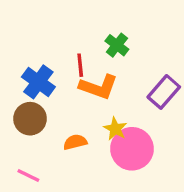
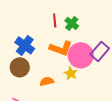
red line: (80, 65) -> (55, 20), moved
pink circle: (132, 149) -> (81, 55), moved

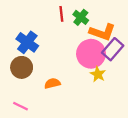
orange L-shape: (61, 48) -> (102, 32), moved
yellow star: (71, 73) -> (98, 74), moved

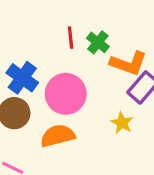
pink circle: (91, 54) -> (66, 94), moved
orange semicircle: (52, 83) -> (58, 136), size x1.5

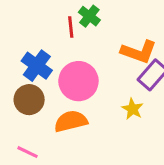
red line: (71, 38) -> (71, 27), moved
green cross: (98, 42) -> (89, 16), moved

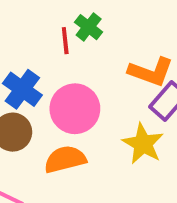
yellow star: (133, 109) -> (143, 144), size x1.5

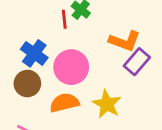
yellow star: (143, 144) -> (107, 104), moved

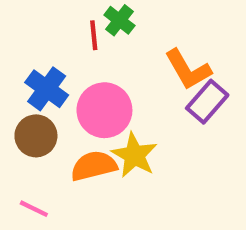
orange L-shape: (125, 41) -> (188, 70), turned 40
yellow star: (107, 104) -> (134, 155), moved

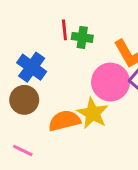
green cross: (119, 20) -> (82, 37), moved, turned -30
pink circle: (104, 110) -> (111, 82), moved

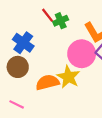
red line: (64, 30) -> (47, 15), turned -32
green cross: (82, 37) -> (61, 21), turned -32

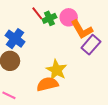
pink circle: (82, 54) -> (69, 17), moved, size x0.7
orange semicircle: (47, 82) -> (47, 84), moved

